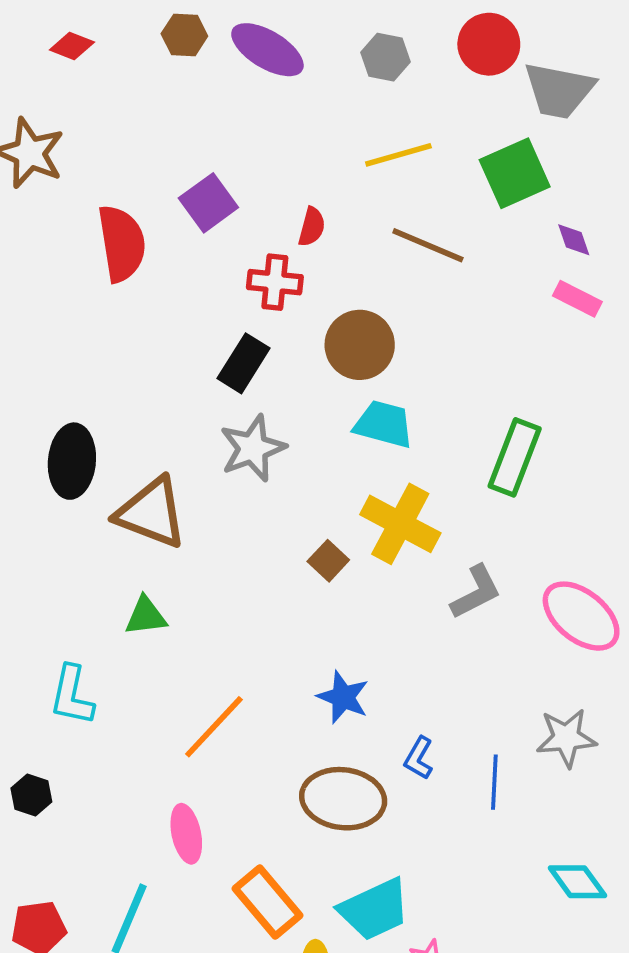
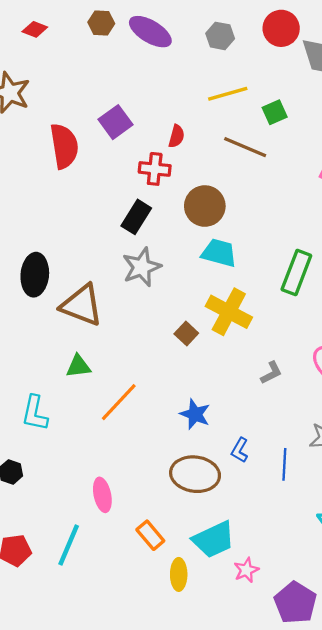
green square: (515, 173) -> (275, 112), moved, size x0.6
gray L-shape: (476, 592) -> (271, 373), moved, size x0.7
orange line: (214, 727) -> (119, 402), moved
orange rectangle: (267, 902) -> (150, 535), size x0.7

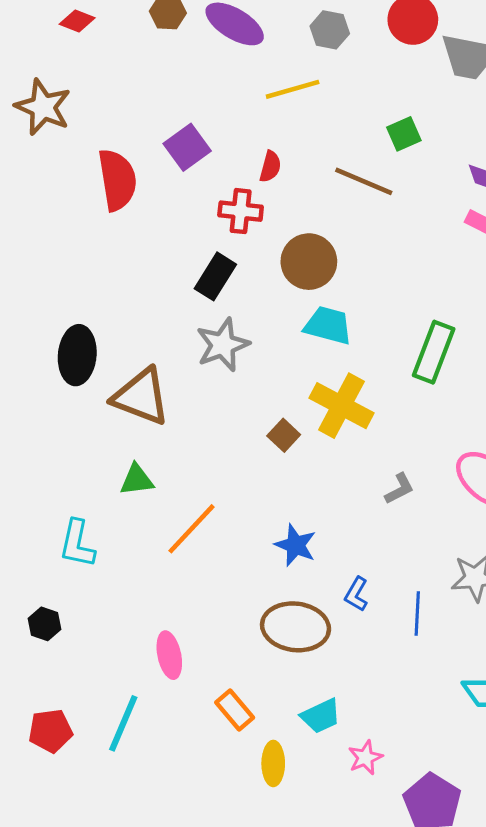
yellow line: (228, 94) -> (293, 89), moved
cyan trapezoid: (214, 540) -> (321, 716), size x0.7

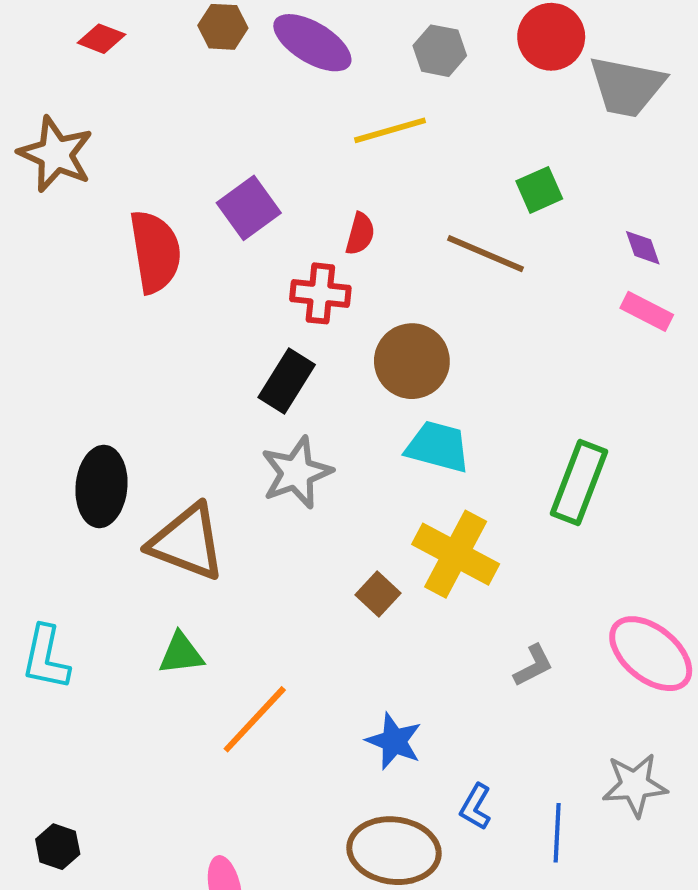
cyan L-shape: (77, 544) -> (46, 658), moved

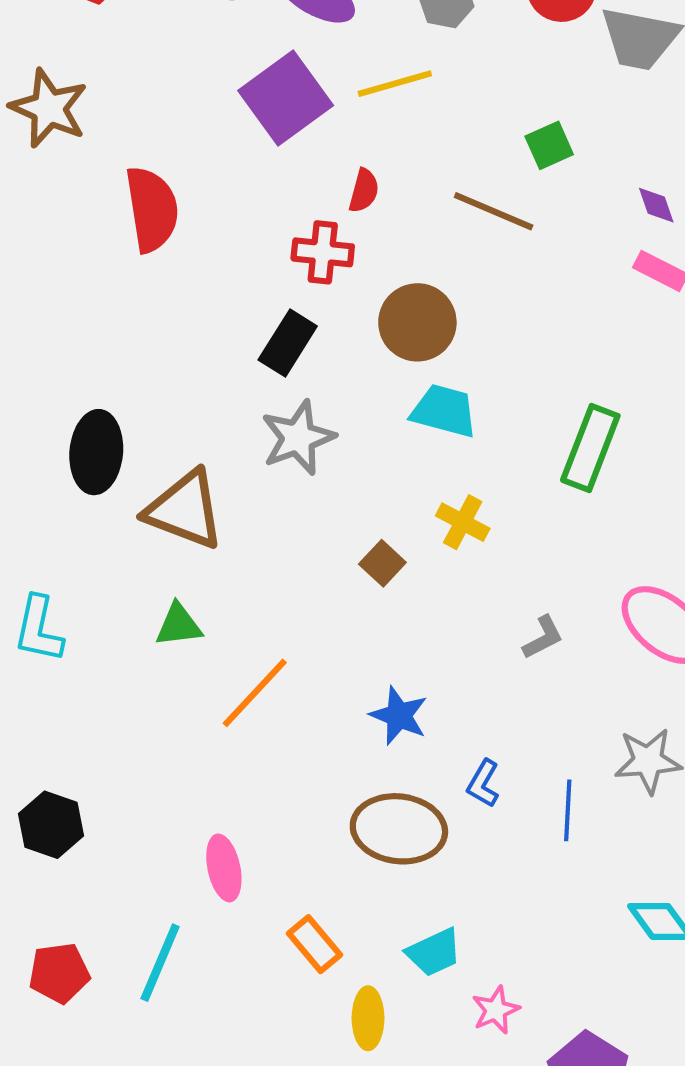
purple square: (249, 208) -> (286, 98), moved, size x1.4
yellow cross: (456, 554) -> (463, 522), size x0.6
black hexagon: (58, 847) -> (51, 825), size x1.4

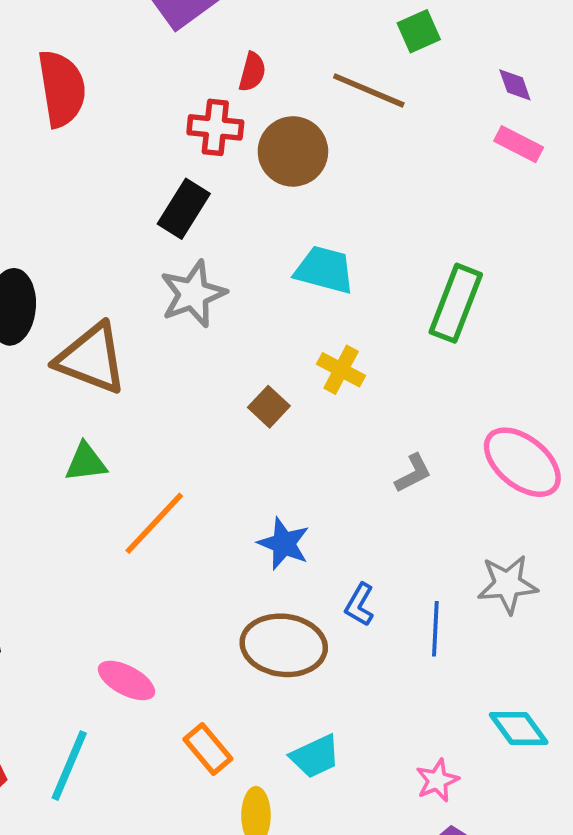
brown circle: (417, 322) -> (293, 151), moved
pink ellipse: (224, 868) -> (126, 680), turned -50
pink star: (496, 1010) -> (437, 780), moved

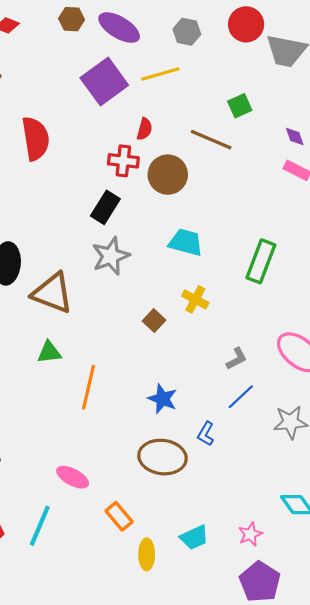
orange line: (154, 523) -> (88, 387), turned -30
blue line: (435, 629) -> (241, 397), moved, turned 44
cyan trapezoid: (315, 756) -> (194, 537), moved

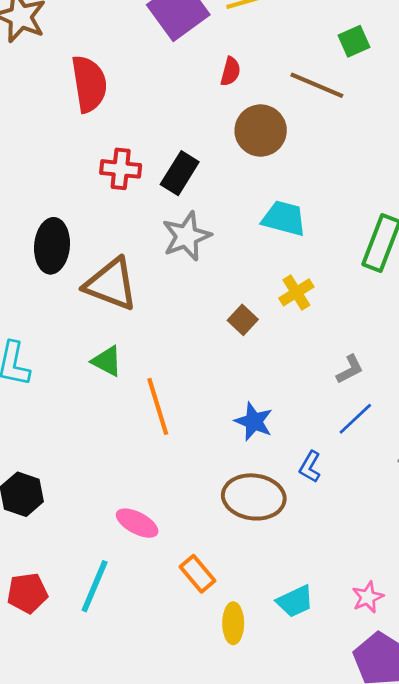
red cross: (123, 161) -> (121, 169), moved
yellow cross: (195, 299) -> (296, 292), turned 30
green triangle: (49, 352) -> (107, 361), turned 35
orange line: (88, 387) -> (158, 406), turned -30

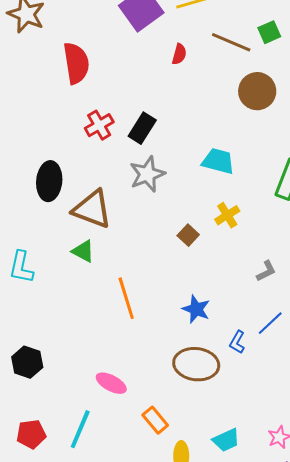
brown line: (317, 85) -> (231, 42), moved
brown circle: (261, 131) -> (257, 91), moved
red cross: (121, 169) -> (99, 125), turned -36
green triangle: (107, 361) -> (83, 251), moved
blue line: (355, 419) -> (270, 323), moved

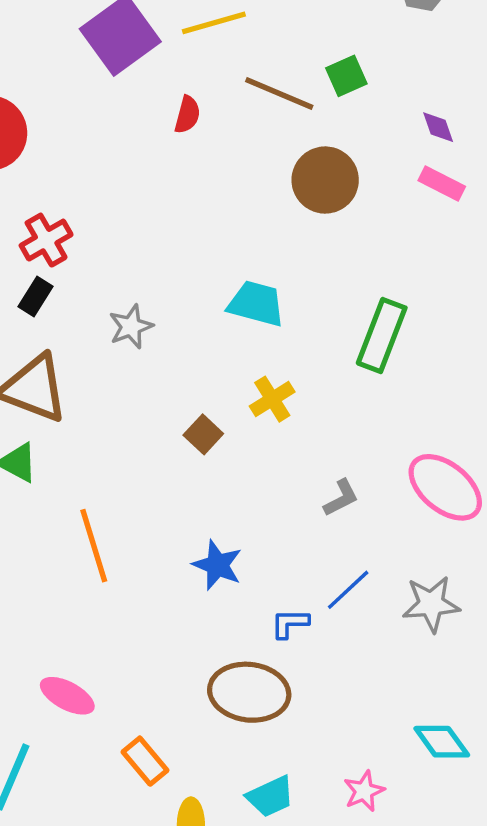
black rectangle: (142, 128) -> (35, 297), moved, size x0.7
gray star: (147, 174) -> (131, 327), size x0.7
blue L-shape: (237, 342) -> (290, 623), turned 60
brown ellipse: (196, 364) -> (249, 692), moved

